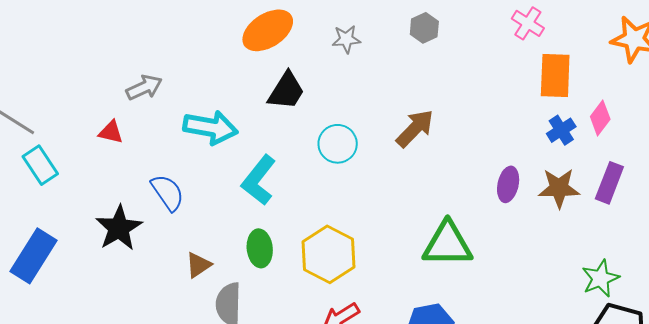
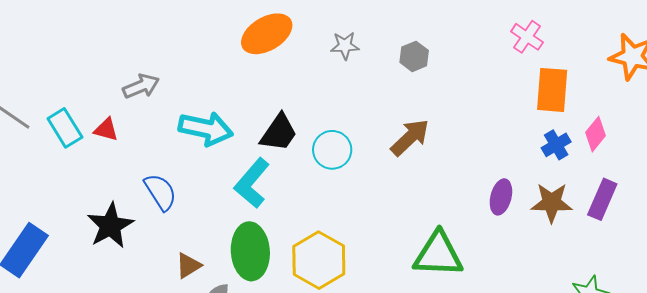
gray hexagon: (424, 28) -> (414, 56), moved
black trapezoid: (286, 91) -> (279, 133), moved
cyan rectangle: (40, 165) -> (65, 128), moved
green ellipse: (260, 248) -> (250, 251), size x1.5

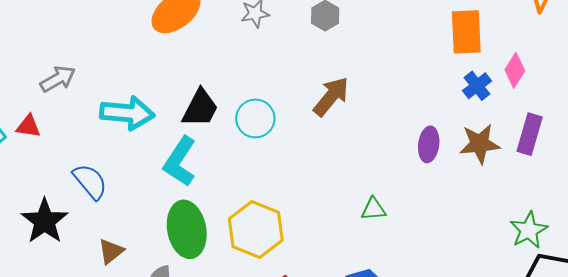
green triangle: (438, 254) -> (373, 209), size x0.5
brown triangle: (188, 266) -> (111, 251), moved

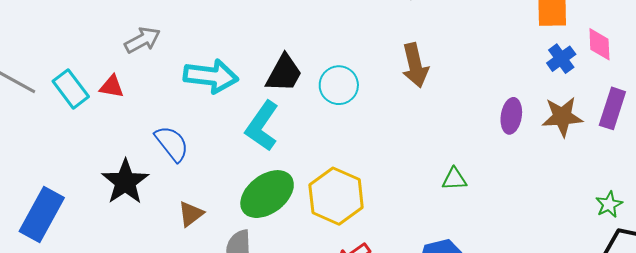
pink diamond: (515, 70) -> (599, 44), turned -36
brown arrow: (331, 97) -> (415, 65), turned 126
green ellipse: (187, 229) -> (267, 194), turned 62
green star: (529, 230) -> (609, 204), size x0.7

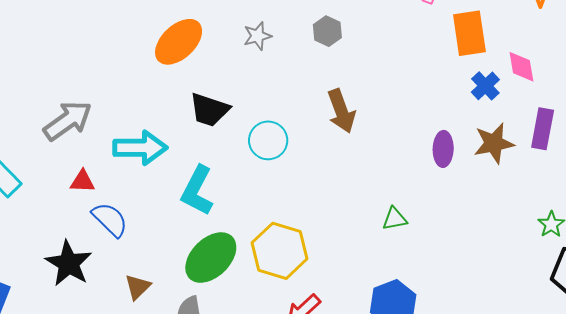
gray arrow: (142, 40) -> (68, 121), size x1.4
black trapezoid: (284, 73) -> (209, 110), moved, turned 87
red triangle: (112, 87) -> (83, 181), moved

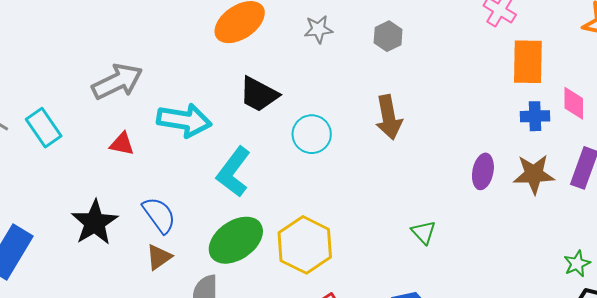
blue cross: (485, 86) -> (535, 116), turned 32
green triangle: (395, 219) -> (424, 232), turned 48
blue semicircle: (110, 220) -> (159, 215), moved

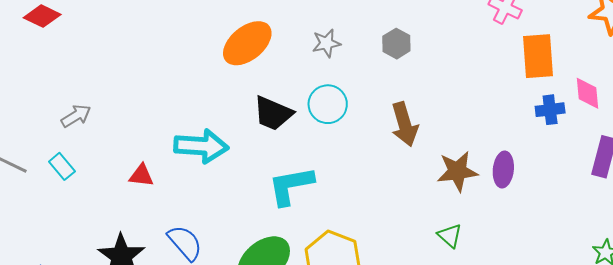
gray arrow: (117, 82) -> (76, 116), moved, size x0.6
cyan rectangle: (44, 128) -> (62, 166), size x0.7
cyan circle: (312, 134) -> (328, 104), moved
cyan L-shape: (234, 172) -> (291, 186), moved, turned 48
brown star: (534, 174) -> (457, 171), moved

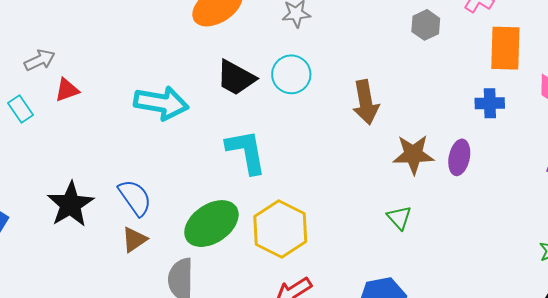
gray hexagon: (396, 44) -> (426, 25), moved
blue cross: (550, 110) -> (490, 103), moved
red triangle: (141, 175) -> (67, 90), moved, turned -32
cyan L-shape: (291, 186) -> (246, 152), turned 84

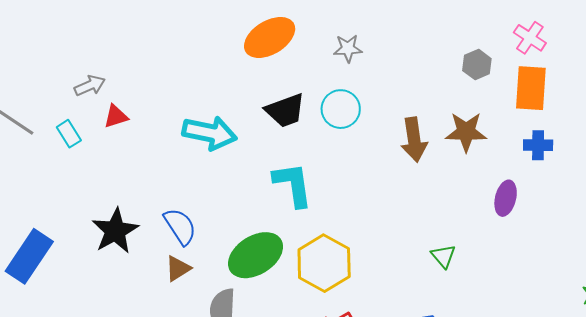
orange rectangle: (505, 48) -> (531, 88), moved
black trapezoid: (236, 78) -> (285, 110), turned -51
brown star: (413, 154) -> (466, 132), moved

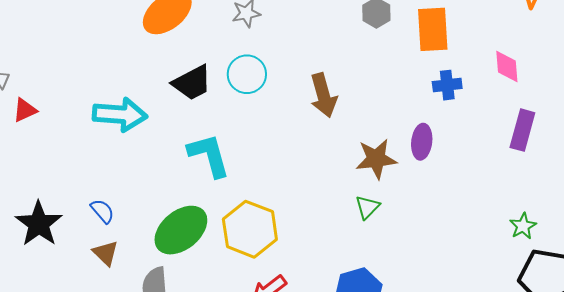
brown star: (466, 132) -> (376, 159), moved
blue semicircle: (180, 226) -> (102, 211), size x0.7
green triangle: (443, 256) -> (367, 207), turned 32
brown triangle: (178, 268) -> (106, 253), turned -36

